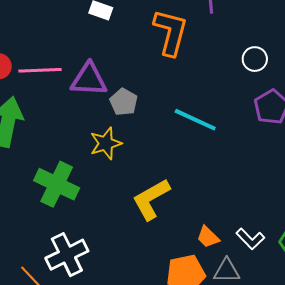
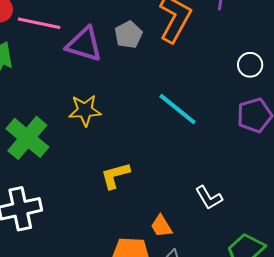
gray pentagon: (124, 102) -> (128, 35), moved
yellow L-shape: (151, 199) -> (115, 175), size x0.7
white L-shape: (250, 239) -> (209, 198), moved

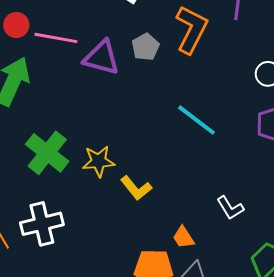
yellow star: (85, 110) -> (98, 161), moved
yellow L-shape: (115, 175) -> (136, 188), turned -112

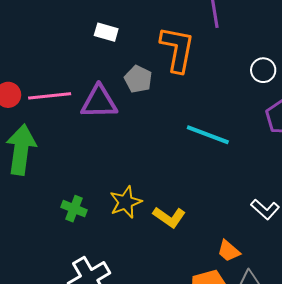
green cross: (47, 153) -> (74, 209), size x0.6

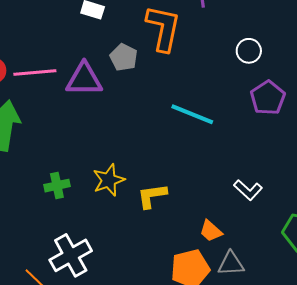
green cross: (74, 209) -> (57, 186), turned -35
yellow L-shape: (169, 217) -> (152, 196), turned 136

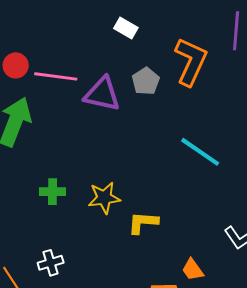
white cross: (71, 255) -> (51, 263), size x0.6

